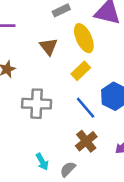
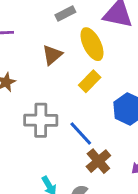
brown triangle: (49, 47) -> (52, 55), turned 30
blue line: (86, 108) -> (81, 134), moved

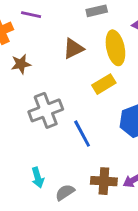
gray cross: (41, 120) -> (46, 110), turned -36
brown cross: (98, 161) -> (104, 181), moved, turned 30

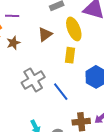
brown star: (21, 64) -> (13, 43), moved
yellow rectangle: (104, 84) -> (70, 55), turned -42

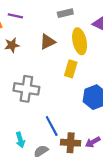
gray cross: (33, 80) -> (26, 89), turned 30
blue line: (61, 92) -> (52, 126), moved

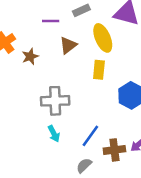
purple line: (15, 16) -> (51, 21), moved
blue line: (52, 126) -> (90, 136), turned 75
cyan arrow: (20, 140) -> (54, 134), moved

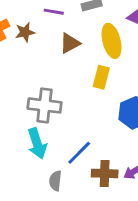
brown star: (30, 57) -> (25, 32), moved
cyan arrow: (54, 134) -> (37, 143), size x1.5
gray semicircle: (84, 165) -> (55, 181), moved, turned -49

